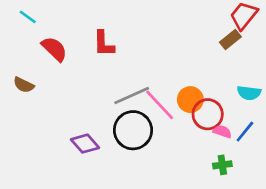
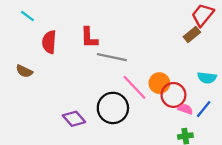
red semicircle: (54, 49) -> (49, 42), turned -130
gray line: (132, 96) -> (112, 57), moved, turned 36

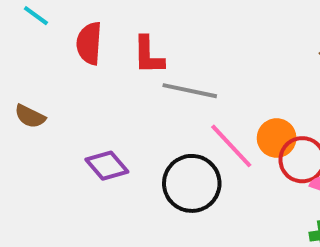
red semicircle: (49, 42) -> (89, 43), moved
purple diamond: (74, 119) -> (107, 166), moved

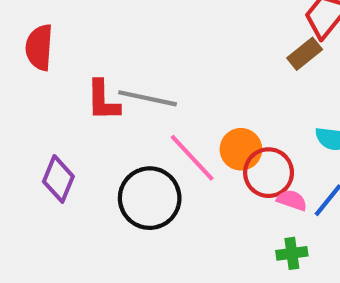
red L-shape: (148, 55) -> (103, 100), moved
purple diamond: (107, 166) -> (58, 179), turned 63

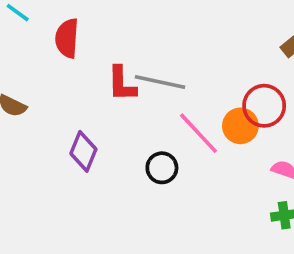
red circle: (269, 173) -> (264, 106), moved
black circle: (150, 198) -> (162, 168), size x0.6

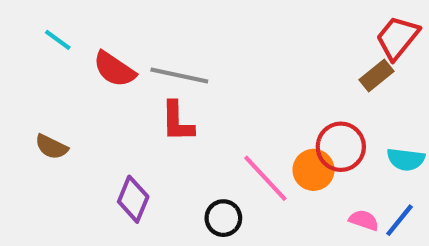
red semicircle: (67, 38) -> (114, 69), turned -60
gray line: (160, 82) -> (179, 75), moved

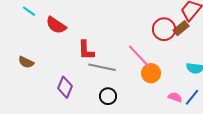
gray line: (179, 75) -> (102, 67), moved
red circle: (341, 147) -> (164, 29), moved
pink line: (265, 178) -> (139, 56), moved

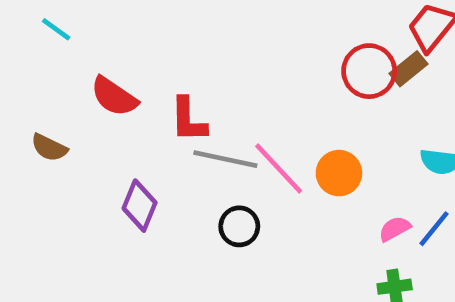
red semicircle: (56, 25) -> (114, 97), moved
pink line: (139, 56) -> (279, 168), moved
pink semicircle: (175, 97) -> (395, 229), turned -48

